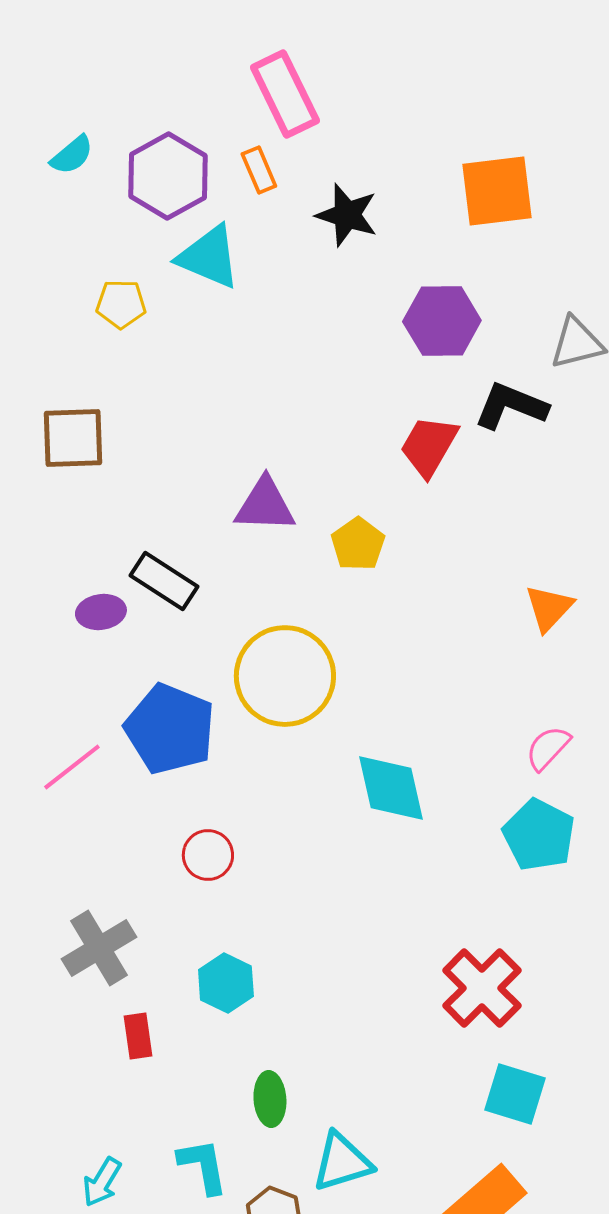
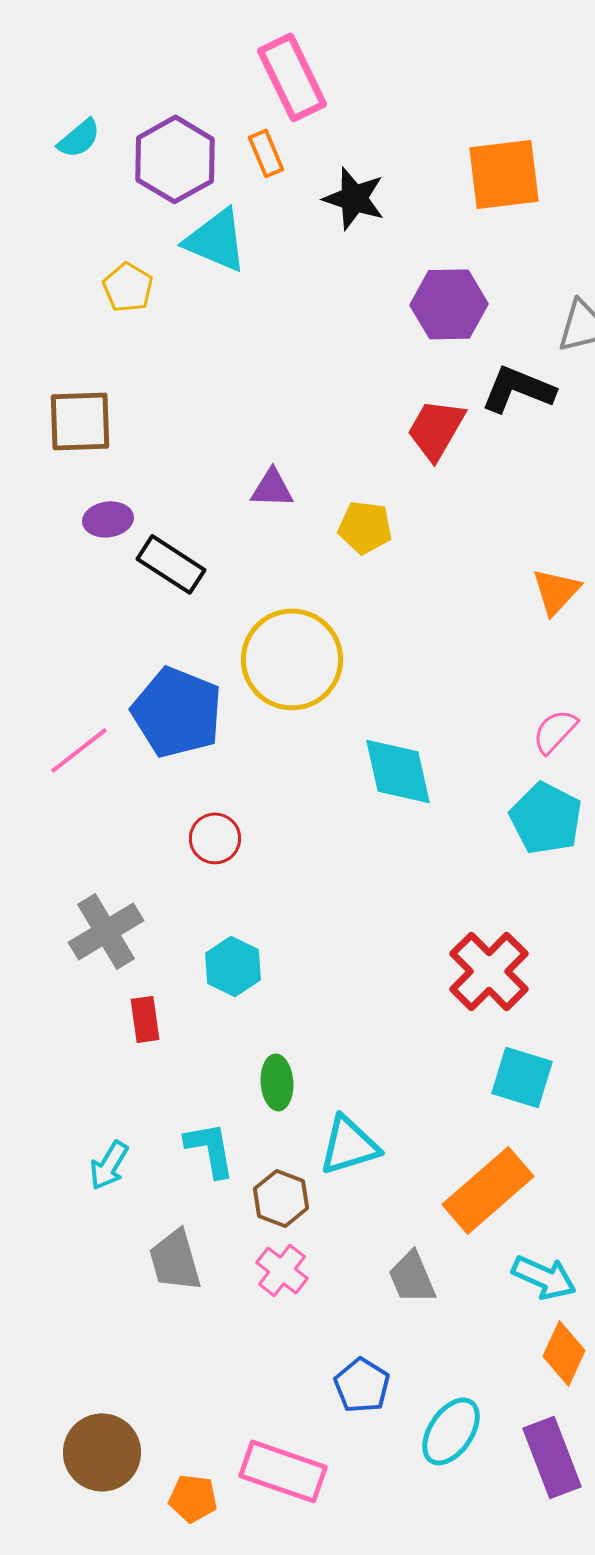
yellow pentagon: (121, 304) -> (128, 287), turned 30
purple triangle: (265, 505) -> (272, 488), size x0.7
yellow pentagon: (358, 544) -> (365, 527), turned -30
purple ellipse: (101, 612) -> (108, 519), moved

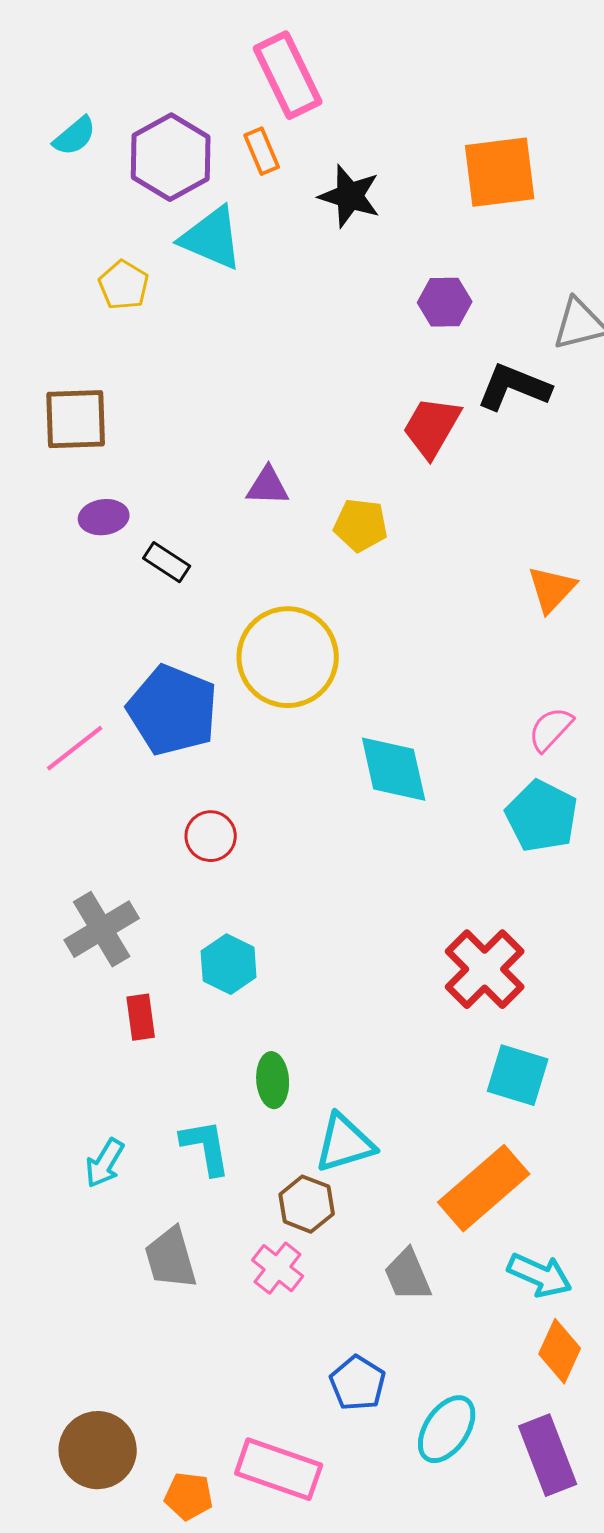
purple hexagon: (449, 304) -> (445, 302), size x0.7
black rectangle: (171, 564) -> (167, 562), size x0.7
brown hexagon: (281, 1198) -> (307, 1204), moved

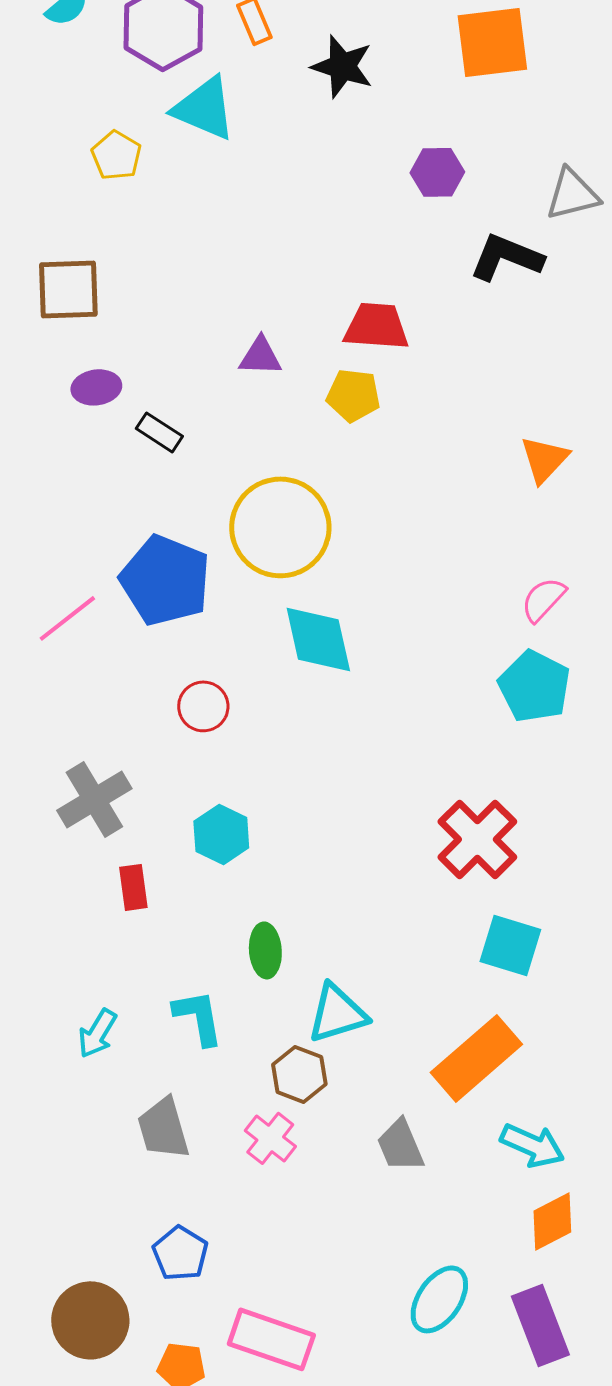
red trapezoid: (432, 427) -> (376, 326), moved, turned 64
cyan diamond: (394, 769) -> (318, 639), moved
orange diamond: (560, 1351) -> (552, 1221), turned 38
blue pentagon: (358, 1383) -> (180, 1253), moved

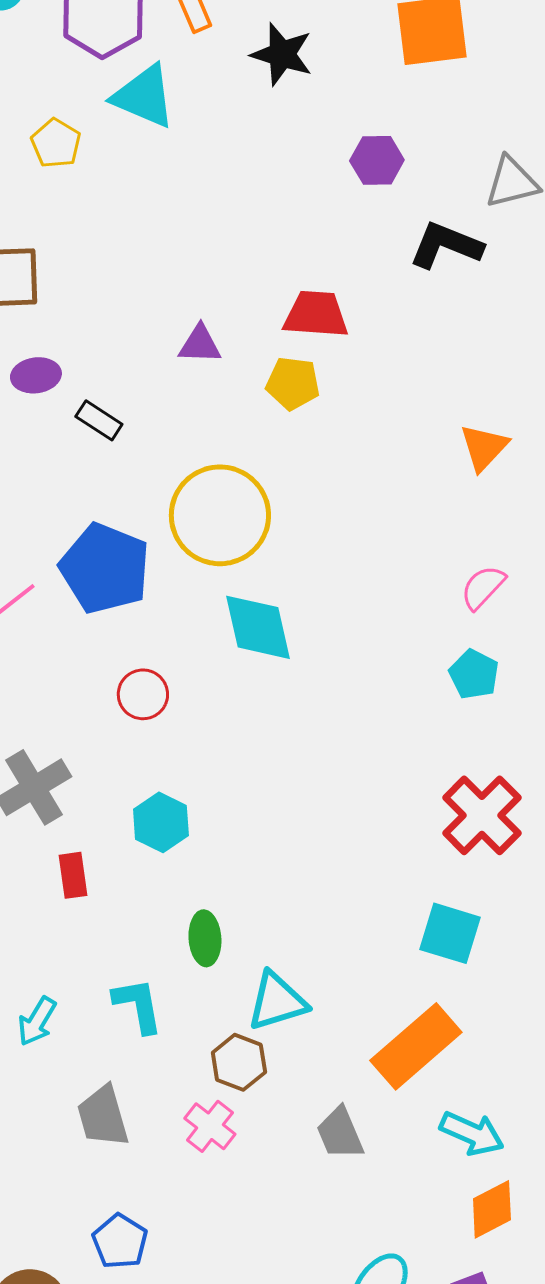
cyan pentagon: (534, 686) -> (474, 674), size x0.7
red cross: (477, 839) -> (482, 815), moved

